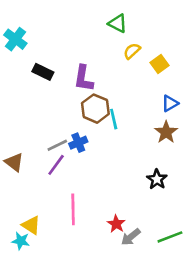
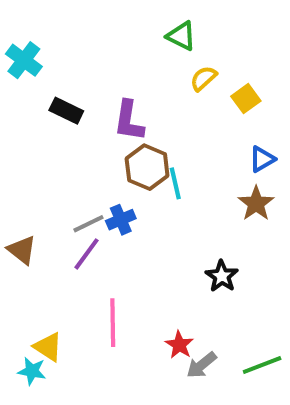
black star: (157, 179) -> (222, 276), moved

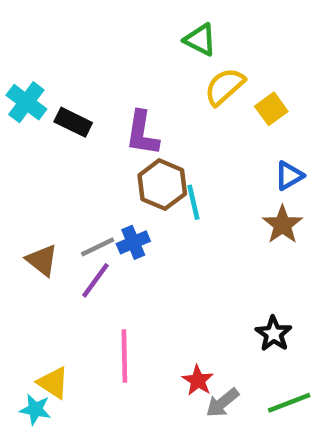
cyan cross: (24, 60) -> (26, 102), moved
yellow semicircle: (204, 78) -> (225, 87), size x1.4
brown triangle: (22, 250) -> (42, 260), moved
black star: (222, 276) -> (274, 334), moved

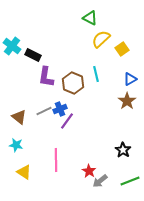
purple L-shape: (142, 133) -> (46, 77), moved
cyan line: (193, 202) -> (96, 74), moved
purple line: (95, 280) -> (67, 121), moved
cyan star: (35, 409) -> (16, 145), moved

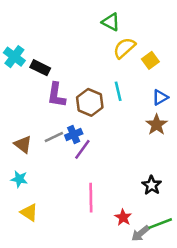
pink line: (56, 160) -> (91, 198), moved
red star: (89, 171) -> (123, 217), moved
gray arrow: (100, 181) -> (140, 233), moved

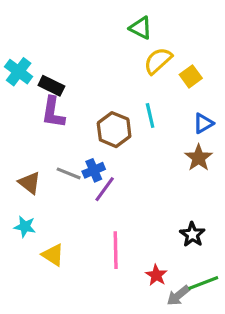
purple L-shape: (56, 95) -> (53, 112), moved
gray line: (54, 137) -> (69, 173), turned 48
yellow triangle: (29, 212) -> (53, 255), moved

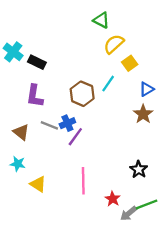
yellow square: (191, 76) -> (130, 63), moved
purple L-shape: (53, 112) -> (35, 96), moved
cyan line: (150, 116) -> (108, 84), turned 48

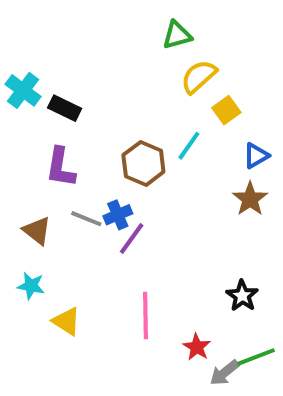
green triangle: (101, 20) -> (177, 35), turned -42

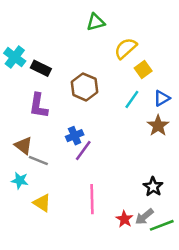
green triangle: (177, 35) -> (96, 22), moved
cyan line: (189, 146) -> (132, 99), moved
brown hexagon: (143, 163) -> (85, 87), moved
gray line: (86, 219) -> (38, 161), moved
gray arrow: (224, 373) -> (144, 217), moved

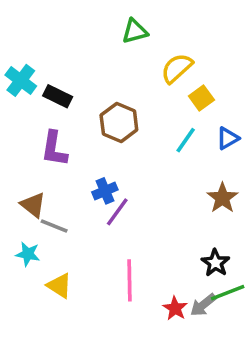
brown star: (158, 126) -> (222, 198), moved
green line: (162, 225) -> (228, 293), moved

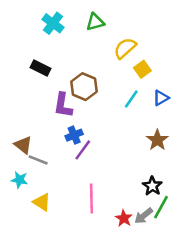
cyan cross: (21, 80) -> (53, 23), moved
purple L-shape: (54, 149) -> (63, 105), moved
green line: (228, 293) -> (161, 207), turned -40

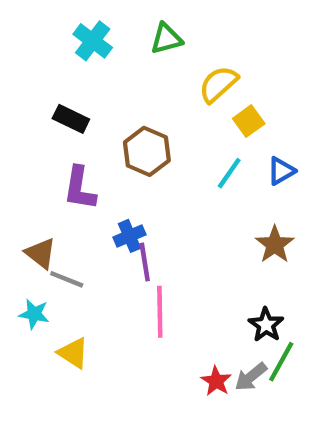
purple L-shape: (63, 105) -> (80, 188), moved
purple line: (83, 150) -> (145, 262), turned -45
pink line: (91, 198) -> (160, 312), moved

